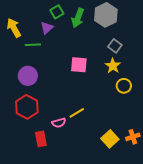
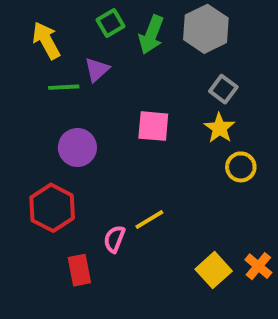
yellow arrow: (14, 28) -> (46, 40), moved
purple triangle: (47, 28) -> (97, 70), moved
purple circle: (28, 76) -> (77, 147), moved
pink semicircle: (59, 123) -> (114, 239), turned 128
orange cross: (133, 137) -> (258, 266), turned -32

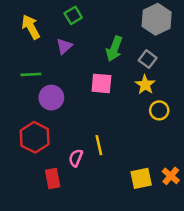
gray hexagon: (206, 29) -> (157, 19), moved
green arrow: (151, 35) -> (114, 49), moved
green line: (64, 87) -> (31, 74), moved
yellow line: (149, 219) -> (99, 145), turned -72
yellow square: (214, 270) -> (141, 178), turned 30

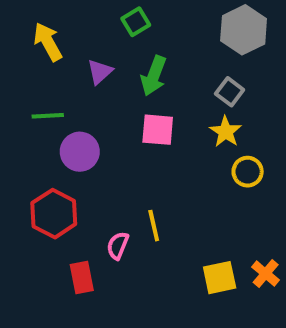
green square: (73, 15) -> (136, 22), moved
green arrow: (114, 49) -> (154, 76), moved

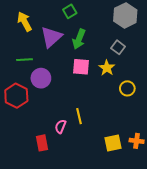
purple triangle: (100, 72) -> (51, 37), size x1.6
yellow star: (226, 132) -> (107, 68), moved
red hexagon: (54, 214) -> (16, 96), moved
orange cross: (266, 274) -> (137, 141), turned -32

